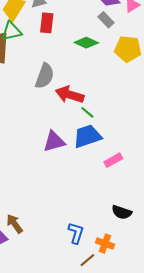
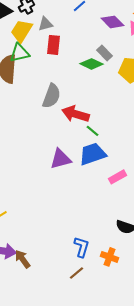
gray rectangle: (106, 20) -> (104, 53), moved
brown arrow: (14, 224) -> (22, 259), moved
brown line: (87, 260) -> (76, 273), moved

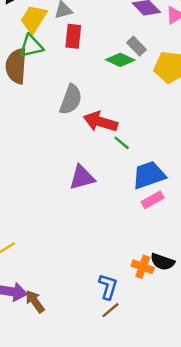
blue trapezoid: (92, 154) -> (149, 175), moved
orange cross: (110, 257) -> (143, 267), moved
brown line: (76, 273) -> (110, 310), moved

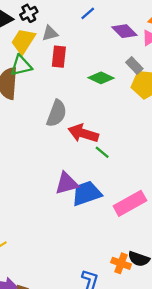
gray rectangle: (136, 46) -> (134, 66), moved
blue trapezoid: (149, 175) -> (87, 193), moved
pink rectangle: (153, 200) -> (130, 203), size x1.6

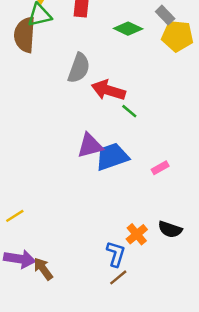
pink rectangle: (130, 203) -> (160, 168), size x0.5
orange cross: (121, 263) -> (137, 234), moved, turned 30

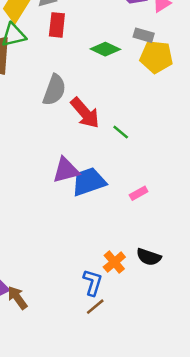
gray rectangle: (165, 15) -> (144, 35), turned -30
red arrow: (108, 90) -> (85, 113), turned -148
green line: (129, 111) -> (121, 132), moved

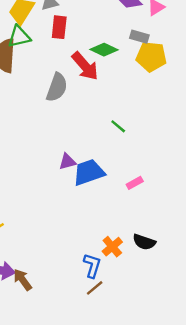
red arrow: (85, 113) -> (85, 66), moved
purple triangle: (66, 170) -> (67, 162), size x0.7

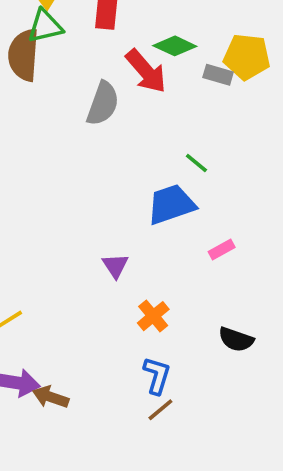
gray rectangle: (139, 37) -> (218, 75), moved
purple triangle: (67, 162) -> (115, 266), moved, turned -48
blue trapezoid: (89, 172) -> (171, 204), moved
orange cross: (112, 247) -> (153, 316), moved
brown arrow: (23, 280) -> (51, 397), turned -35

